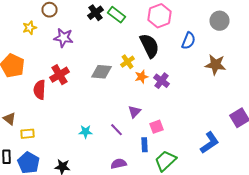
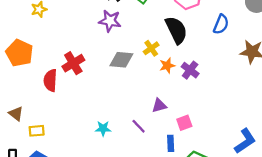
purple star: (64, 38) -> (110, 21), moved
purple triangle: (134, 112) -> (159, 106), turned 32

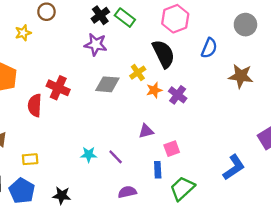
red cross: (73, 63) -> (58, 88), turned -35
purple line: (139, 126) -> (116, 157), moved
yellow rectangle: (37, 131) -> (30, 159), moved

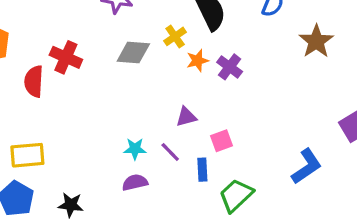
brown star: (241, 76) -> (316, 41), turned 30
cyan star: (89, 155) -> (135, 149), moved
purple line: (116, 157) -> (170, 152), moved
yellow rectangle: (30, 159) -> (27, 155), size x1.5
purple semicircle: (127, 192) -> (135, 182), moved

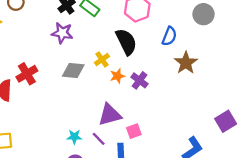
brown star: (316, 41) -> (186, 63), moved
red cross: (66, 57) -> (27, 74), turned 35
purple triangle: (186, 117) -> (110, 115), size x1.6

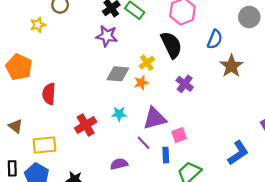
red cross: (27, 74) -> (86, 125), moved
orange star: (117, 76) -> (141, 83), moved
cyan star: (74, 137) -> (119, 114), moved

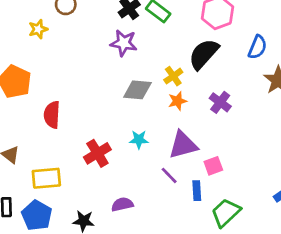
black semicircle: (171, 45) -> (204, 54), turned -112
orange star: (141, 83) -> (177, 101), moved
purple semicircle: (119, 164) -> (122, 204), moved

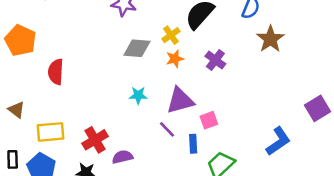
red cross: (97, 153) -> (95, 140), moved

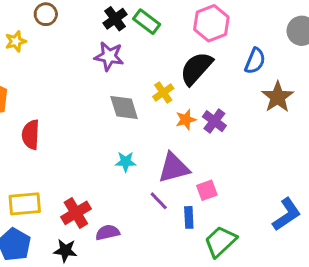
gray diamond: (137, 48) -> (124, 108), turned 68
orange star: (175, 59) -> (186, 120), moved

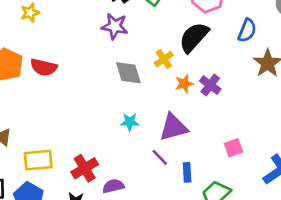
red semicircle: (31, 135) -> (44, 67), moved, turned -80
pink square: (207, 190) -> (233, 148), moved

